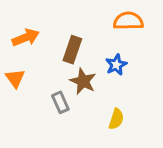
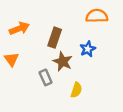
yellow semicircle: (116, 119) -> (76, 90), moved

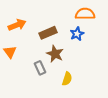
brown rectangle: (55, 38) -> (48, 33), turned 48
blue star: (88, 49) -> (77, 34), moved

